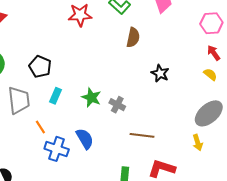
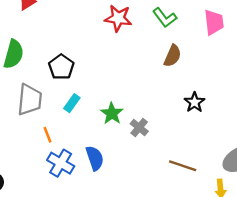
brown line: (142, 135) -> (183, 166), moved

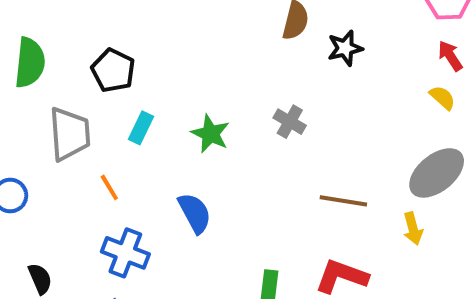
black star: (195, 102) -> (345, 48), moved, turned 30
gray cross: (139, 128) -> (290, 122), moved
blue cross: (61, 163) -> (125, 253), moved

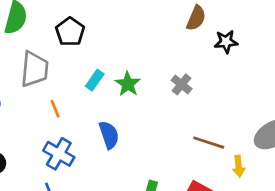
cyan rectangle: (141, 128) -> (95, 80), moved
yellow arrow: (413, 229) -> (239, 166), moved

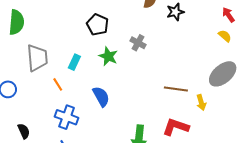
black pentagon: (70, 32) -> (98, 25), moved
cyan rectangle: (95, 80) -> (74, 62), moved
gray cross: (182, 84) -> (138, 43), moved

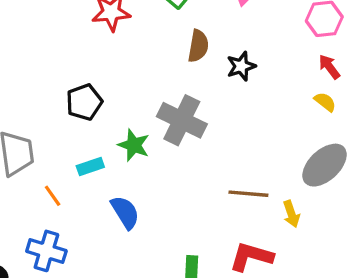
black pentagon: (98, 25) -> (84, 102), moved, turned 30
gray cross: (138, 43) -> (182, 120), size x1.8
cyan rectangle: (74, 62) -> (90, 166), moved, turned 49
blue cross: (67, 117) -> (46, 251), moved

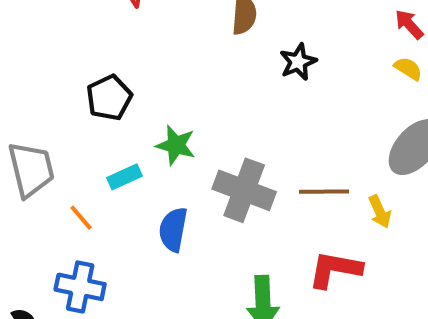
black star: (241, 66) -> (298, 62), moved
gray cross: (182, 120) -> (244, 190), moved
blue semicircle: (125, 212) -> (173, 229), turned -132

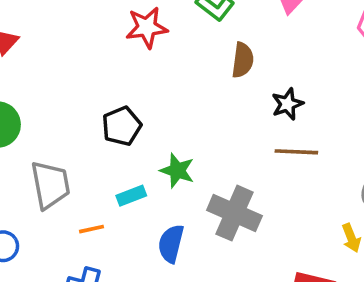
brown line: (324, 192) -> (296, 152), moved
orange line: (81, 218) -> (92, 229), turned -65

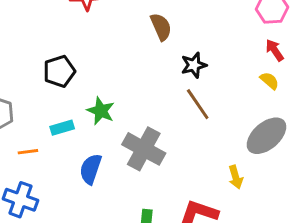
brown semicircle: (243, 60) -> (161, 27), turned -36
brown line: (296, 152) -> (198, 104), turned 48

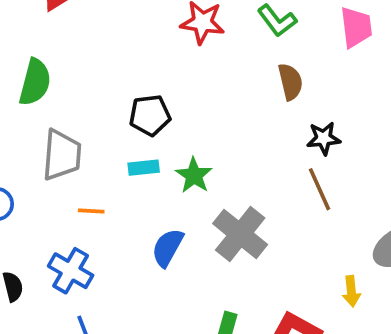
cyan rectangle: (62, 128) -> (144, 168), moved

